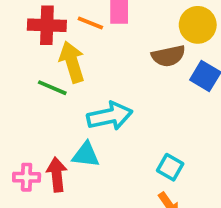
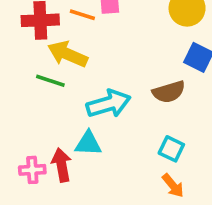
brown semicircle: (168, 56) -> (169, 92), moved
yellow arrow: (72, 62) -> (68, 54), turned -45

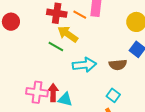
cyan triangle: (88, 143) -> (65, 99), moved
pink cross: (32, 170) -> (37, 92), size x1.5

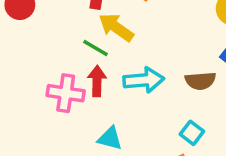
pink cross: (37, 92) -> (66, 93), moved
red arrow: (53, 93) -> (97, 81), moved

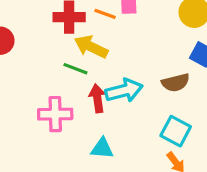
red arrow: (97, 81) -> (97, 98), moved
cyan square: (192, 133) -> (176, 131), size x1.4

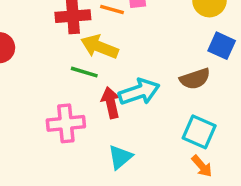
cyan triangle: (102, 148) -> (120, 157), turned -40

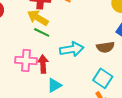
yellow arrow: (99, 47) -> (38, 18), moved
red arrow: (111, 103) -> (43, 64), moved

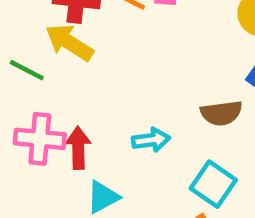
green line: (42, 32) -> (27, 70), moved
cyan arrow: (72, 49) -> (151, 140), moved, size x0.7

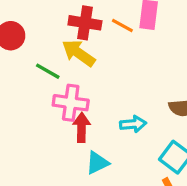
pink cross: (40, 139) -> (71, 103), moved

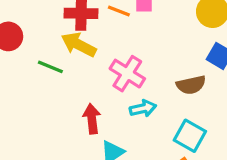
pink cross: (71, 103) -> (127, 74), moved, turned 32

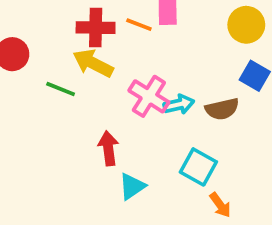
cyan arrow: (143, 108) -> (179, 104), moved
cyan square: (190, 136) -> (198, 167), moved

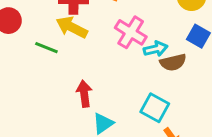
pink cross: (149, 96) -> (131, 32), moved
cyan arrow: (179, 104) -> (156, 49), moved

